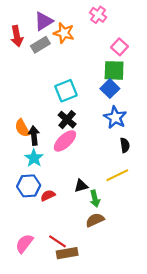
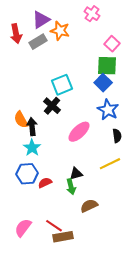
black cross: (67, 120) -> (52, 106), moved
pink ellipse: (65, 141) -> (79, 132), moved
green arrow: (95, 199) -> (71, 187), moved

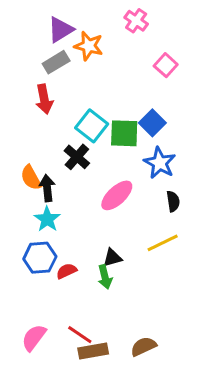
red arrow: (16, 34) -> (44, 99), moved
green square: (107, 66) -> (124, 133), moved
cyan square: (62, 85) -> (92, 126), turned -30
brown semicircle: (89, 206) -> (143, 346), moved

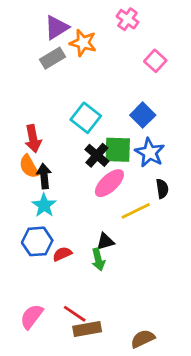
red arrow: (44, 99) -> (33, 139), moved
green square: (124, 133) -> (118, 150), moved
black cross: (77, 157) -> (97, 155), moved
yellow line: (163, 243) -> (136, 211), moved
brown semicircle: (143, 346) -> (143, 339), moved

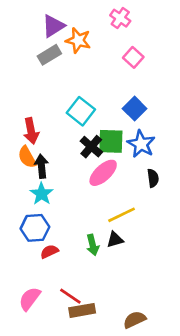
pink square: (155, 61) -> (133, 57), moved
yellow line: (136, 211) -> (121, 215), moved
black triangle: (105, 241) -> (115, 240), moved
red semicircle: (62, 254) -> (49, 251), moved

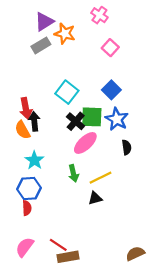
black arrow: (41, 166) -> (34, 121), moved
green arrow: (93, 245) -> (73, 173), moved
red semicircle: (49, 251) -> (27, 208), moved, turned 112
brown semicircle: (135, 320) -> (135, 254), moved

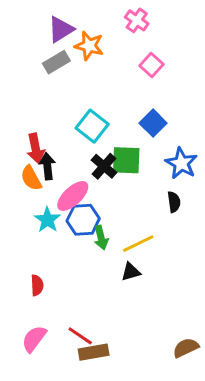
blue star: (117, 119) -> (181, 163), moved
pink ellipse: (85, 143) -> (73, 196), moved
blue hexagon: (29, 189) -> (83, 220), moved

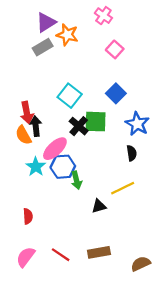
yellow line: (138, 244) -> (123, 188), moved
brown rectangle: (94, 352) -> (99, 252), moved

